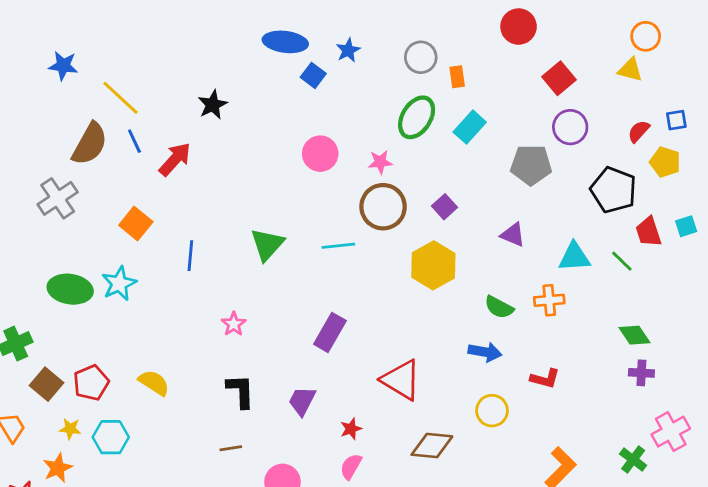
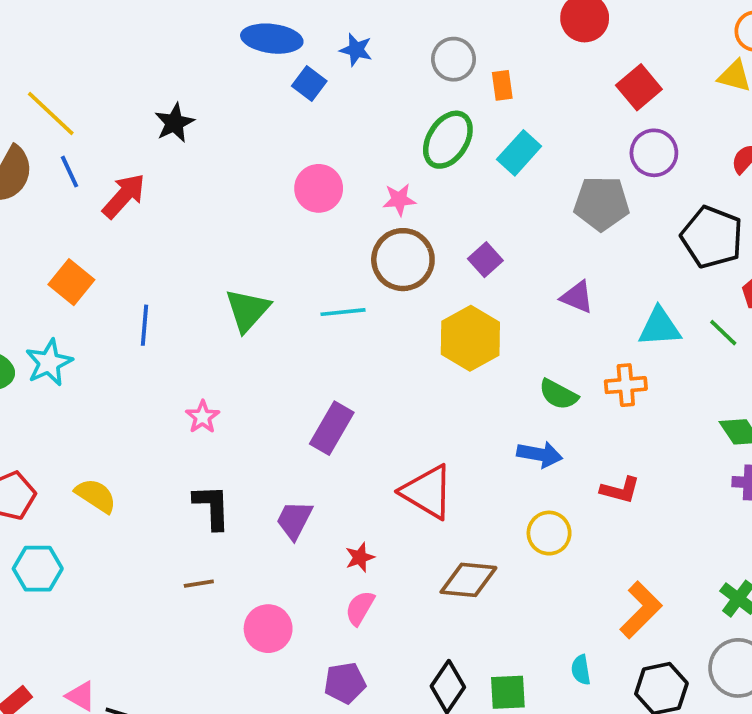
blue star: (348, 50) -> (356, 50), turned -30

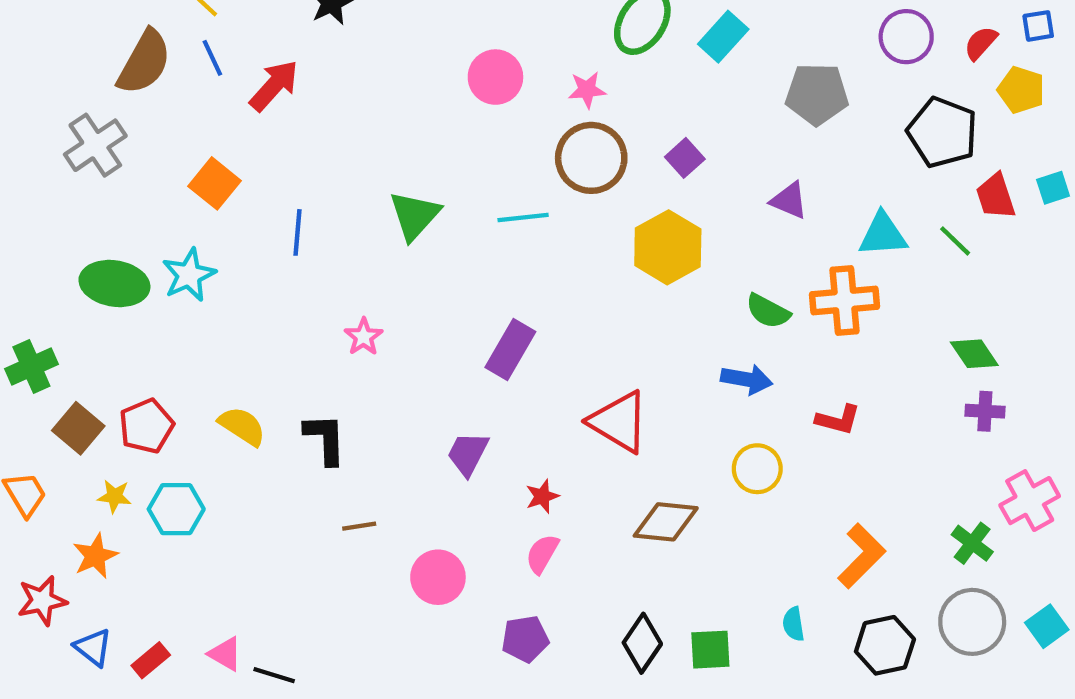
purple circle: (654, 153) -> (906, 37), moved
orange cross: (626, 385) -> (844, 301), size x1.4
black L-shape: (212, 507) -> (325, 439), moved

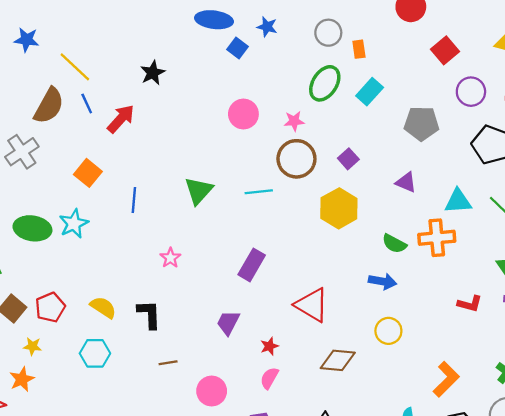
red L-shape: (838, 420) -> (470, 304), moved
cyan hexagon: (176, 509) -> (95, 353), moved

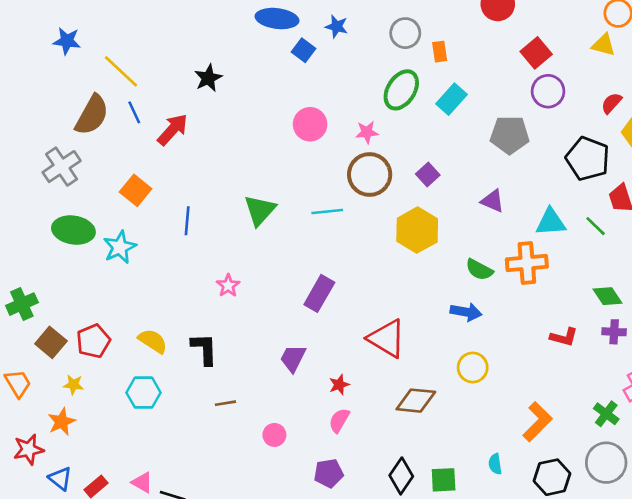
purple circle: (471, 92) -> (548, 91), moved
green ellipse: (32, 228) -> (73, 230), moved
pink circle: (212, 391) -> (274, 435), size x0.7

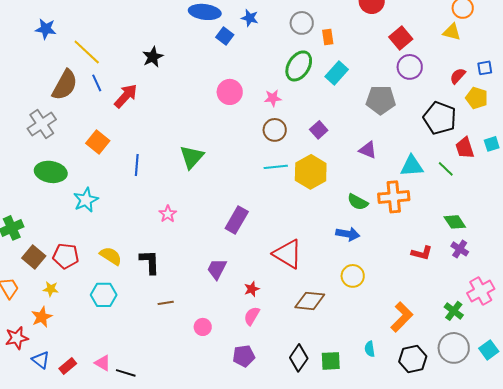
brown circle: (370, 174) -> (275, 130), size x0.7
cyan line: (327, 212) -> (276, 167), moved
cyan star: (120, 247) -> (86, 200), moved
purple cross: (614, 332) -> (460, 249), turned 30
red pentagon: (93, 341) -> (66, 256), turned 30

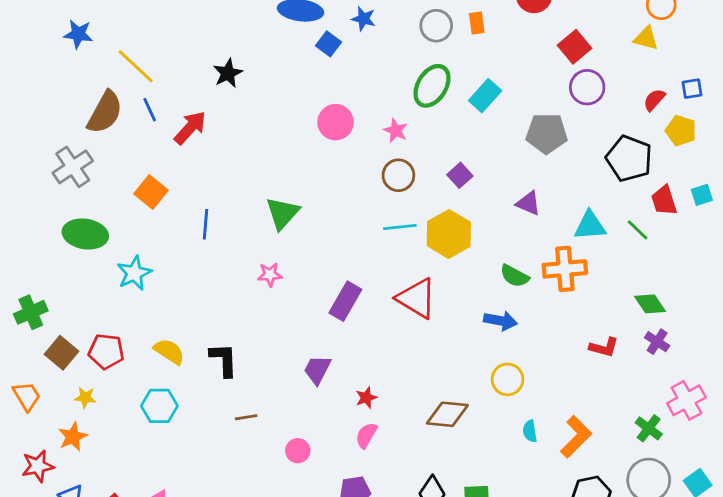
orange rectangle: (328, 37) -> (477, 23), moved
pink star: (273, 98) -> (396, 131), turned 30
pink star: (168, 214) -> (270, 275), moved, turned 30
red triangle: (288, 254) -> (417, 298), moved
cyan semicircle: (370, 349) -> (530, 431), moved

